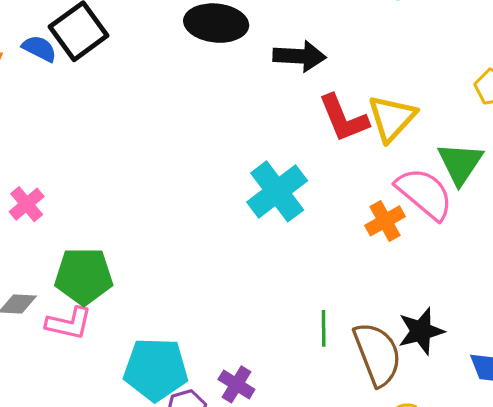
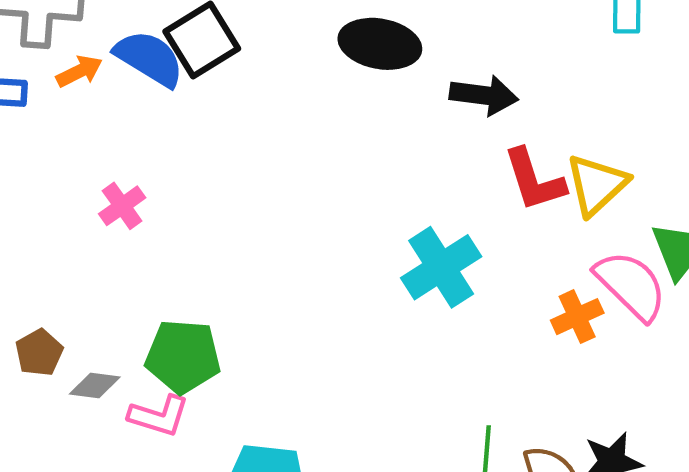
blue semicircle: (39, 49) -> (149, 58), size x1.6
pink cross: (27, 204) -> (122, 206), moved

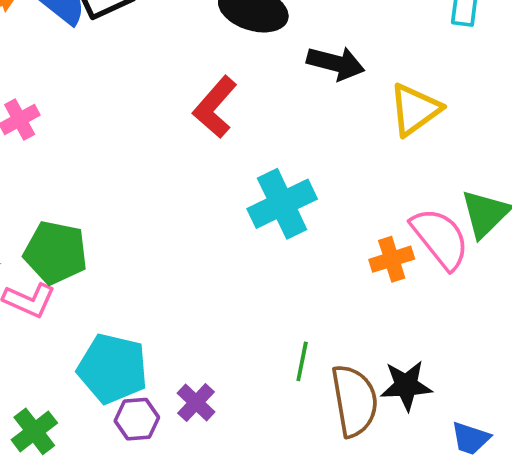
red L-shape: (534, 180) -> (215, 107), moved, turned 52
yellow triangle: (597, 185) -> (415, 110), moved

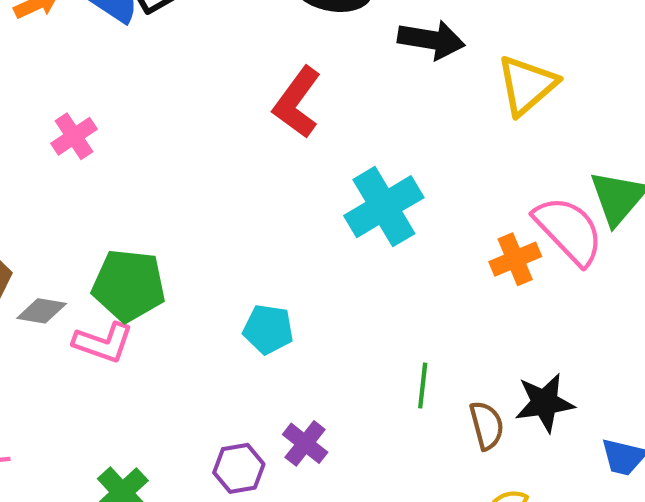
cyan pentagon: (113, 369) -> (268, 329), moved, size x0.6
brown semicircle: (354, 401) -> (487, 425), size x0.6

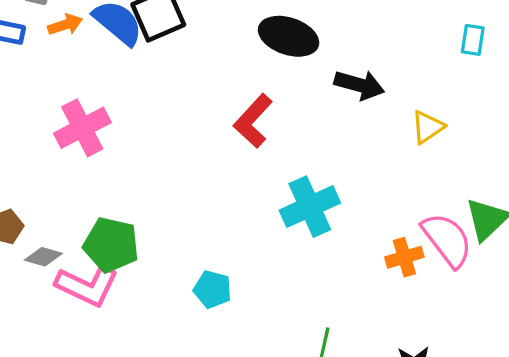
yellow triangle: (527, 85) -> (428, 127), size x0.7
pink cross: (74, 136) -> (82, 128), size x1.6
pink L-shape: (103, 343) -> (87, 286), size x1.4

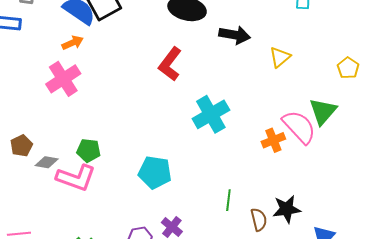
orange arrow: (65, 25) -> (73, 43), moved
green pentagon: (111, 245) -> (89, 150), size x0.7
cyan pentagon: (212, 289) -> (155, 172), size x1.4

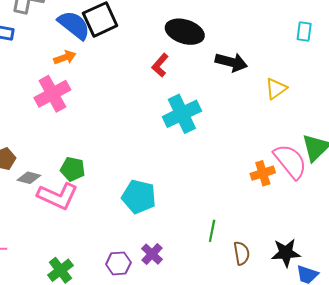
red L-shape: (170, 64) -> (160, 65), moved, size x0.7
cyan cross: (211, 114) -> (182, 114), moved
black star: (287, 209) -> (286, 253), moved

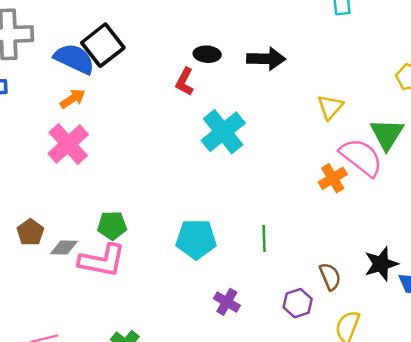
black ellipse: (185, 32) -> (207, 54), moved, size x0.6
yellow triangle: (276, 89) -> (330, 107), moved
green line: (212, 231) -> (264, 238), moved
purple hexagon: (118, 263) -> (298, 303), moved

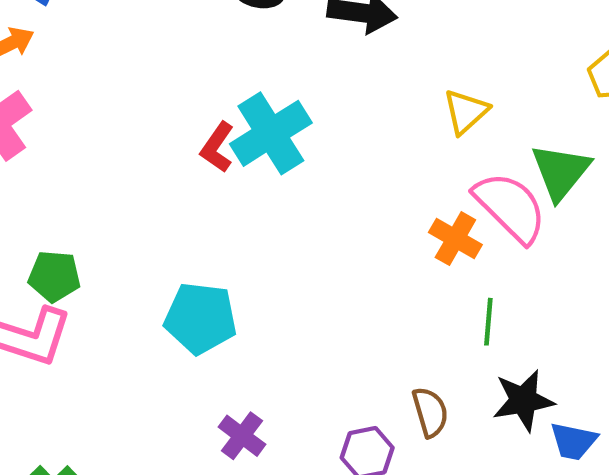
red L-shape: (185, 82) -> (217, 147), moved
orange cross: (333, 178) -> (455, 239), turned -36
green line: (264, 238) -> (488, 322), moved

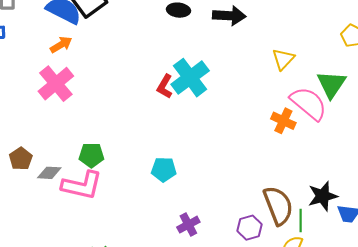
cyan pentagon: (201, 318) -> (164, 170), size x0.7
green line: (488, 322) -> (301, 220), moved
brown semicircle: (430, 412) -> (278, 206), size x1.6
purple cross: (242, 436) -> (188, 225), turned 30

